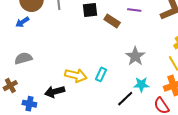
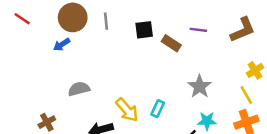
gray semicircle: (23, 58) -> (79, 89), moved
yellow arrow: (76, 75) -> (127, 110), turned 35

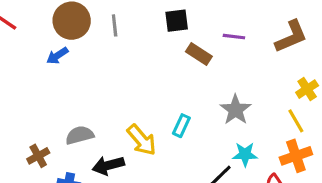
black square: (144, 30) -> (177, 21), moved
gray semicircle: (79, 89) -> (80, 135), moved
cyan rectangle: (158, 109) -> (181, 126), moved

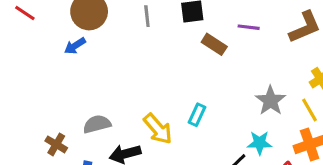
gray line: (115, 25) -> (147, 16), moved
gray star: (235, 110) -> (270, 101), moved
brown cross: (38, 156) -> (56, 144), turned -30

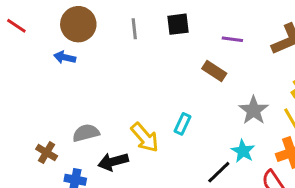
brown rectangle: (214, 44) -> (214, 71), moved
blue arrow: (75, 46) -> (65, 57), turned 45
cyan star: (260, 143) -> (243, 151), turned 30

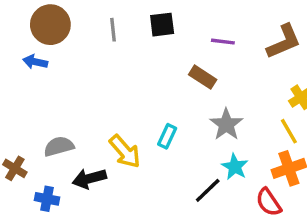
gray star: (254, 110) -> (226, 124), moved

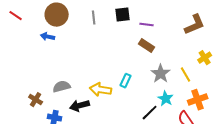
purple line: (223, 42) -> (147, 25), moved
yellow line: (289, 131) -> (186, 75), moved
yellow arrow: (125, 151) -> (101, 90), turned 140

